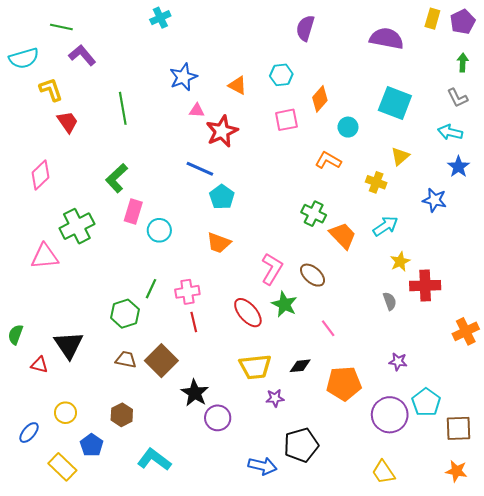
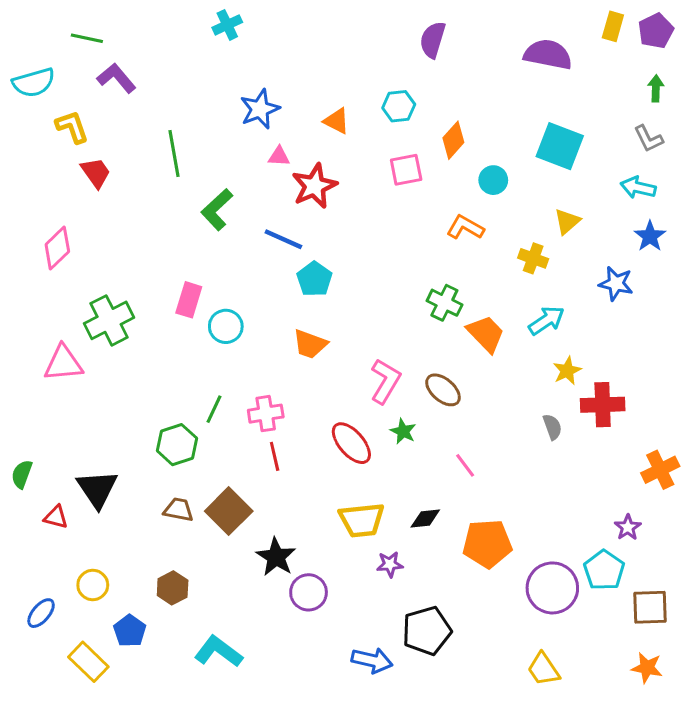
green L-shape: (117, 178) -> (217, 210), moved
green star: (284, 304) -> (403, 431), size x0.7
purple star: (398, 362) -> (628, 527), moved, turned 30

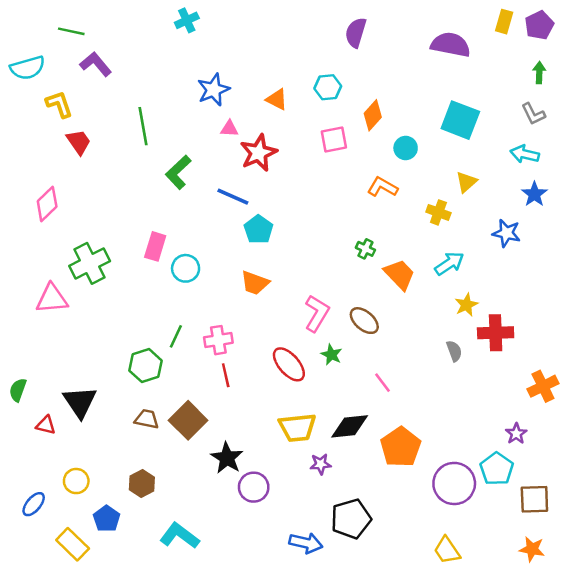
green cross: (444, 303) -> (365, 249), size x0.7
black diamond: (425, 518) -> (350, 426), size x1.5
orange pentagon: (487, 544) -> (401, 447), turned -30

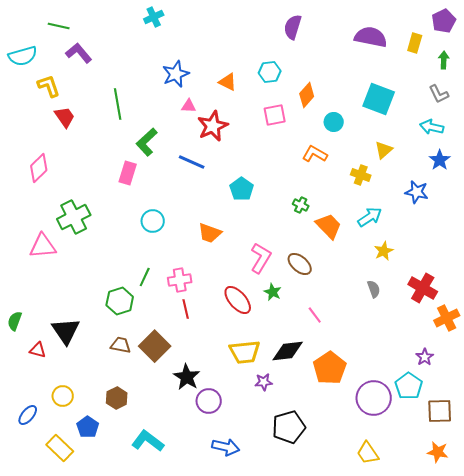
yellow rectangle: (504, 22) -> (415, 43), moved
cyan pentagon: (259, 229) -> (242, 189), moved
pink rectangle: (155, 246) -> (128, 173), moved
red cross: (496, 333) -> (423, 288), moved, turned 32
blue arrow: (306, 543) -> (226, 447), moved

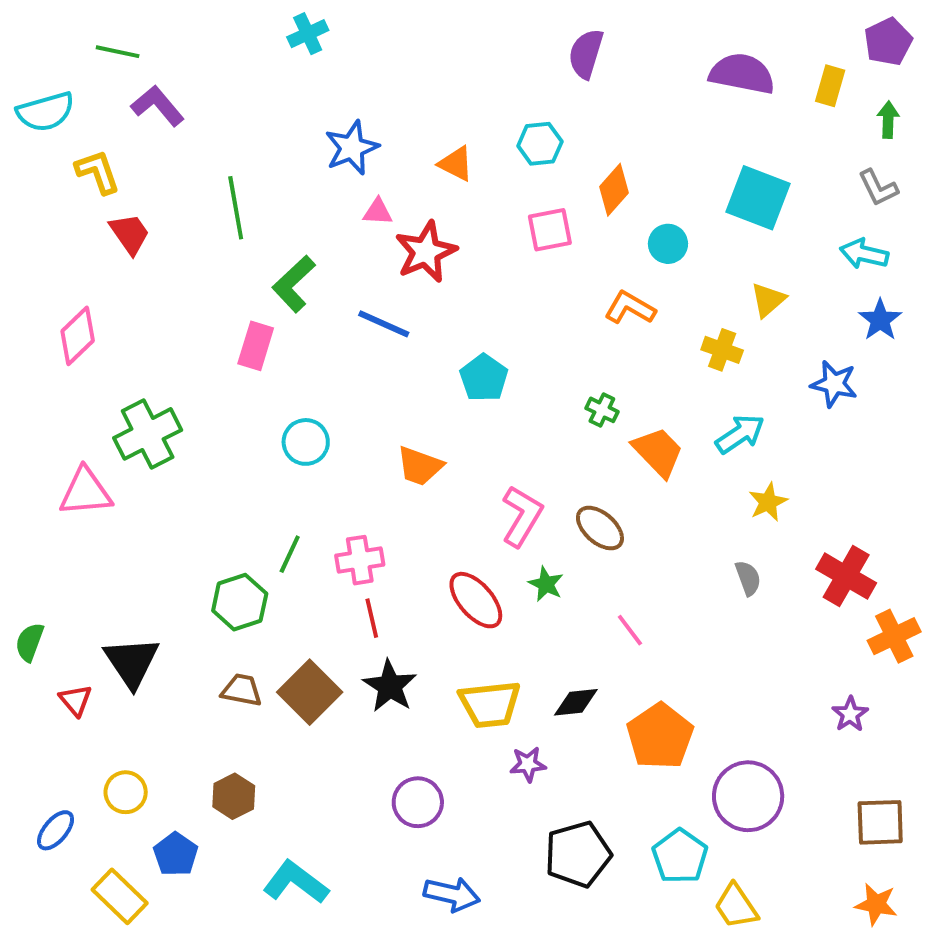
red triangle: (38, 350) -> (76, 700), turned 36
black diamond: (288, 351) -> (576, 702), size x0.7
black star: (187, 377) -> (390, 686), moved
cyan pentagon: (409, 386) -> (680, 856), moved

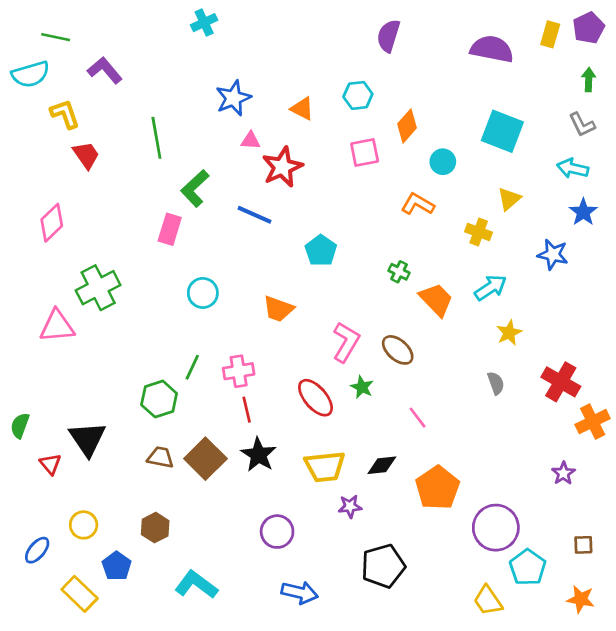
green line: (118, 52) -> (56, 37), moved
yellow rectangle: (830, 86) -> (550, 34), moved
brown square: (880, 822) -> (583, 545), size x0.6
cyan pentagon: (680, 856) -> (528, 567), moved

